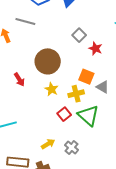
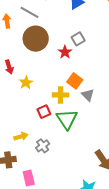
red star: (96, 48) -> (65, 52), moved
brown circle: (48, 61) -> (36, 39), moved
yellow star: (51, 89) -> (26, 83), moved

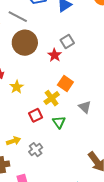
yellow cross: (61, 95) -> (52, 98), turned -35
gray triangle: (88, 95) -> (85, 107), moved
green triangle: (67, 119) -> (59, 122), size x0.6

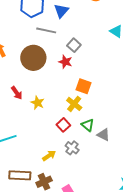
gray line: (18, 17) -> (46, 30), moved
gray triangle: (85, 107) -> (103, 135), moved
gray cross: (36, 150) -> (72, 148), moved

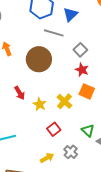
red star: (65, 62) -> (82, 70), moved
yellow cross: (74, 104) -> (64, 101), moved
red square: (63, 125) -> (54, 129), moved

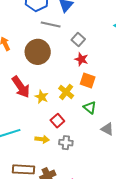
red arrow: (20, 93) -> (21, 87), size x1.6
green triangle: (88, 130) -> (90, 108), moved
gray cross: (71, 152) -> (66, 143), moved, turned -32
yellow arrow: (47, 158) -> (42, 139), moved, turned 40

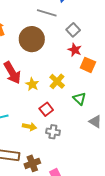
orange square: (88, 81) -> (88, 65), moved

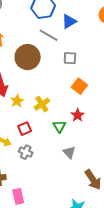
gray square: (73, 30) -> (70, 58), turned 32
red star: (75, 50) -> (78, 115), moved
orange square: (88, 65) -> (79, 86), moved

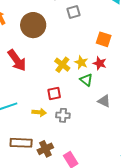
orange square: (79, 86) -> (104, 39), moved
yellow star: (17, 101) -> (81, 62), moved
red square: (25, 129) -> (54, 94), turned 32

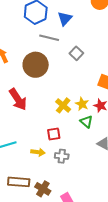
gray square: (74, 12) -> (76, 53), turned -32
brown cross: (45, 149) -> (43, 189), turned -35

